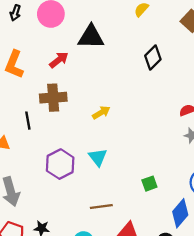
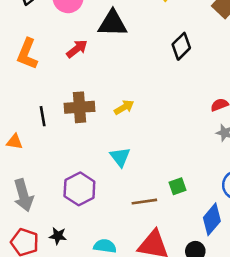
brown cross: (53, 98) -> (79, 107), moved
purple hexagon: (60, 164) -> (79, 189), moved
brown line: (101, 206) -> (144, 202), moved

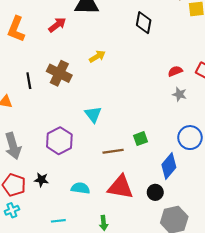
black diamond: (181, 46) -> (144, 23), turned -35
brown cross: (79, 107) -> (59, 73), turned 30
yellow arrow: (124, 107) -> (97, 56), moved

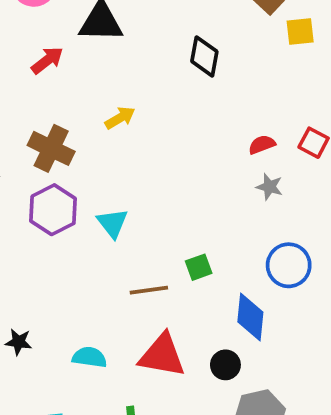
purple hexagon: (59, 141) -> (53, 210), moved
blue diamond: (169, 166) -> (250, 317), turned -35

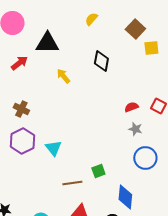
yellow arrow: (120, 118) -> (63, 76), moved, turned -98
brown cross: (51, 148) -> (21, 109), size x0.7
blue circle: (289, 265) -> (145, 158), moved

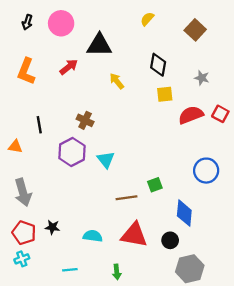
yellow square: (151, 48) -> (165, 94), moved
red semicircle: (131, 107) -> (191, 115), size x1.6
brown cross: (21, 109) -> (85, 120), moved
gray star: (135, 129) -> (202, 78), moved

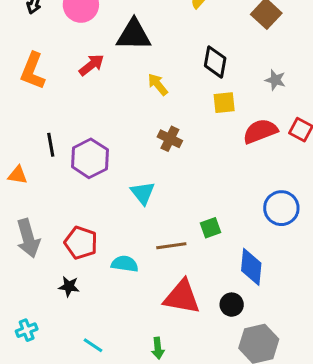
brown cross: (85, 120) -> (170, 139), moved
purple hexagon: (72, 152) -> (90, 158), moved
red pentagon: (24, 233) -> (81, 243), moved
cyan semicircle: (93, 236) -> (125, 264), moved
cyan line: (70, 270) -> (93, 345), turned 40

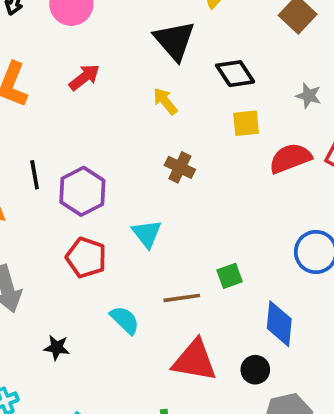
black triangle: (134, 35) -> (174, 40), moved, turned 48
black diamond: (215, 62) -> (235, 74), turned -44
red pentagon: (81, 243) -> (86, 257), moved
cyan semicircle: (125, 264) -> (125, 320), turned 36

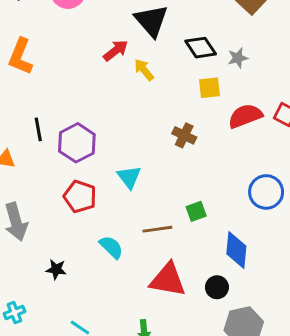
red arrow: (84, 77) -> (116, 50), moved
gray star: (309, 96) -> (238, 58), moved, turned -30
brown cross: (180, 167) -> (184, 135), moved

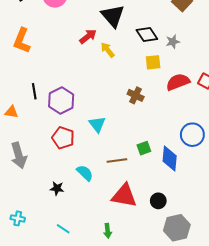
blue diamond: (236, 250) -> (170, 158), moved
black star: (56, 269) -> (57, 188), moved
cyan cross: (14, 313) -> (18, 218), turned 32

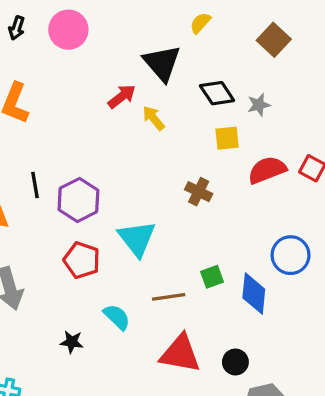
cyan triangle: (97, 124) -> (137, 238), size x1.4

